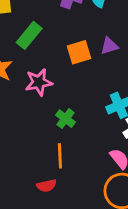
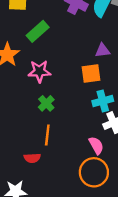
orange square: (79, 52) -> (91, 74), moved
green cross: (66, 119) -> (46, 103), moved

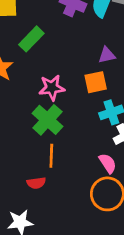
pink star: (39, 71) -> (52, 88), moved
green cross: (46, 103) -> (47, 120), size x1.6

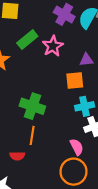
pink star: (52, 88) -> (53, 46), moved, turned -30
green cross: (47, 120) -> (32, 106), turned -30

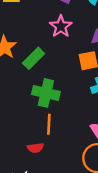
green rectangle: (27, 40) -> (34, 58), moved

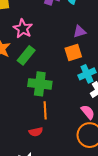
pink star: (61, 26) -> (23, 29), moved

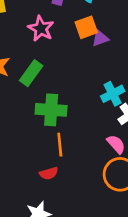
pink star: (23, 29) -> (41, 29), moved
orange square: (73, 52) -> (86, 27), moved

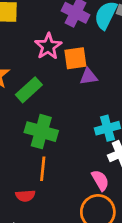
orange square: (86, 27) -> (75, 58), moved
purple triangle: (100, 38) -> (89, 77), moved

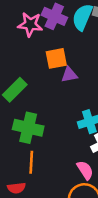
pink star: (48, 46) -> (30, 24), moved, turned -30

